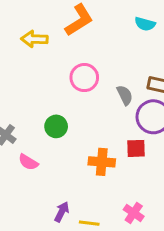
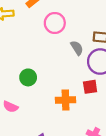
pink circle: (84, 78) -> (55, 23), moved

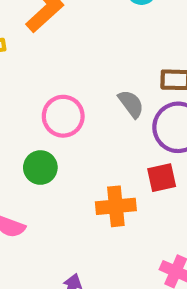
pink circle: (55, 23) -> (63, 116), moved

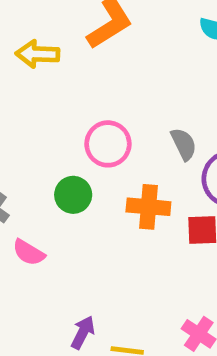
orange cross: (116, 206) -> (148, 207), moved

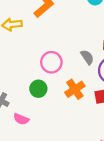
orange cross: (148, 207) -> (75, 89), turned -30

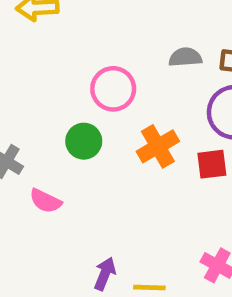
gray semicircle: (87, 57) -> (185, 57), moved, turned -63

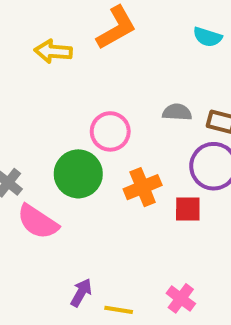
green circle: (84, 141) -> (78, 174), size x1.5
pink semicircle: (45, 201) -> (38, 222), size x1.5

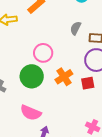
gray semicircle: (177, 112) -> (76, 28), moved, turned -56
pink semicircle: (38, 222) -> (31, 113), moved

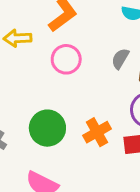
pink circle: (43, 53) -> (66, 59), moved

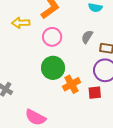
green circle: (47, 128) -> (53, 68), moved

